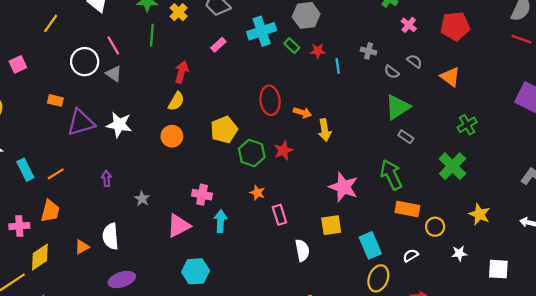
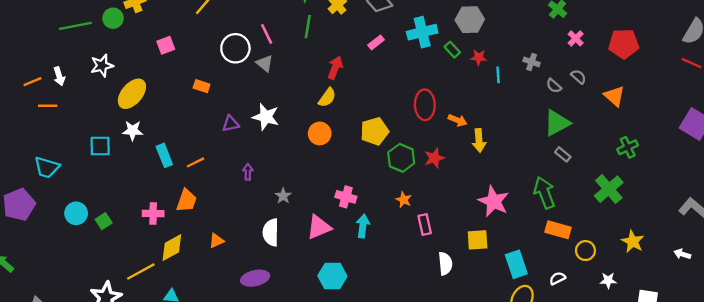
purple triangle: (81, 123) -> (231, 124), moved, size x0.6
white semicircle: (111, 236) -> (271, 232), moved

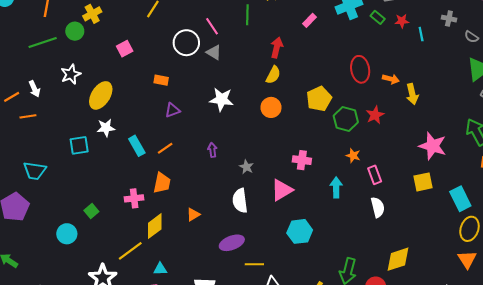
purple triangle: (231, 124) -> (172, 110), moved
cyan circle: (76, 213) -> (67, 234), moved
cyan arrow: (363, 226) -> (336, 187), moved
white semicircle: (445, 264) -> (378, 207), moved

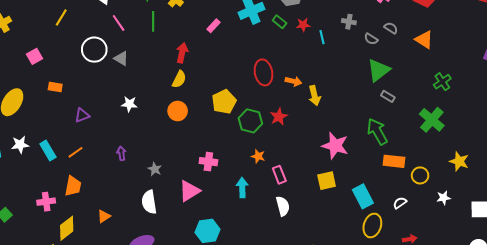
pink line: (212, 26) -> (119, 23), moved
orange rectangle: (161, 80) -> (55, 87), moved
white star: (221, 99) -> (129, 104), size x0.7
white star: (106, 128) -> (20, 145), moved

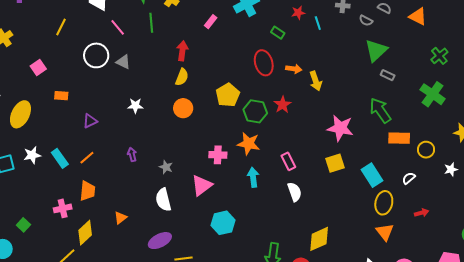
green rectangle: (280, 22) -> (278, 33), moved
orange star: (258, 156) -> (249, 144), moved, size x1.6

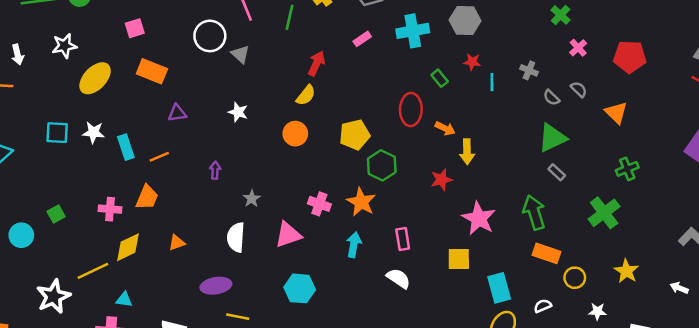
orange rectangle: (61, 96) -> (152, 71), size x1.6
red star: (283, 105) -> (441, 180), moved
white semicircle: (295, 192) -> (398, 278), turned -54

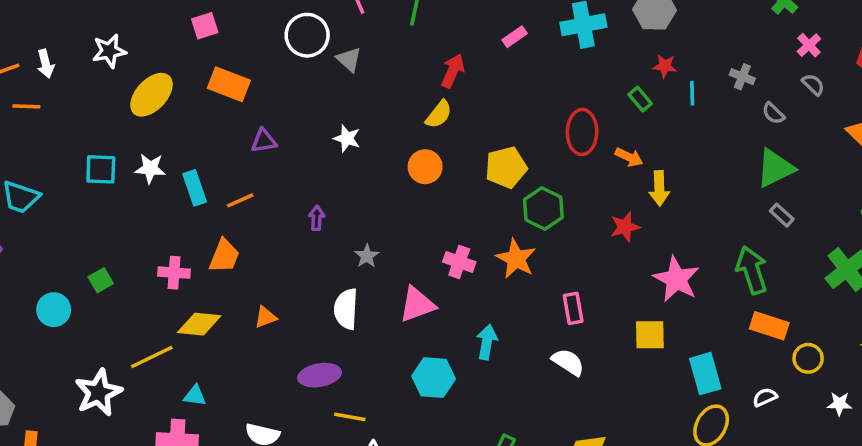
green rectangle: (440, 78) -> (640, 99), moved
gray semicircle: (579, 89) -> (813, 85), moved
cyan arrow: (354, 245) -> (487, 342), moved
yellow diamond: (128, 247) -> (199, 324), turned 32

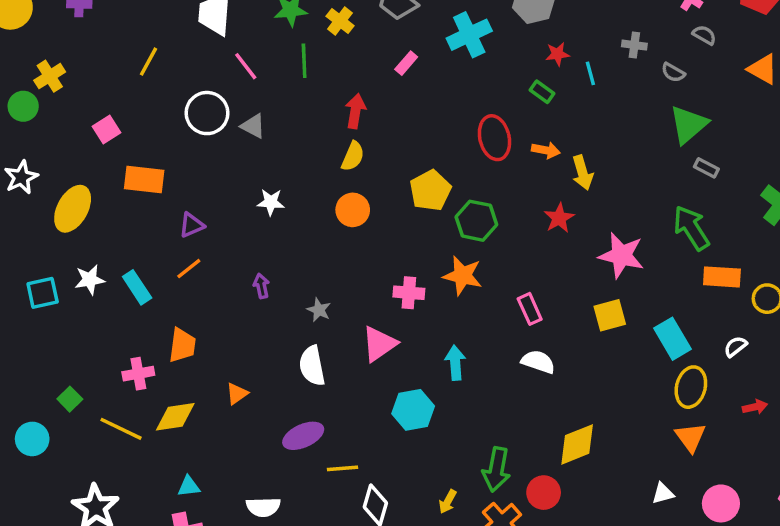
orange line: (240, 200) -> (189, 269), moved
yellow line: (152, 357) -> (121, 429), moved, turned 66

